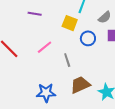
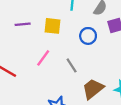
yellow square: (70, 23) -> (53, 26), moved

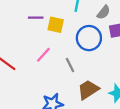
purple line: (23, 24) -> (36, 18), moved
blue circle: (88, 36) -> (89, 38), size x1.5

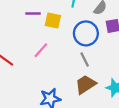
gray line: (70, 65) -> (85, 60), moved

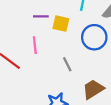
pink line: (41, 50) -> (35, 45), moved, turned -49
gray line: (85, 60) -> (67, 64), moved

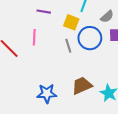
yellow square: (61, 24) -> (71, 22), moved
gray line: (67, 64) -> (68, 46), moved

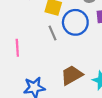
pink line: (34, 37) -> (17, 48), moved

